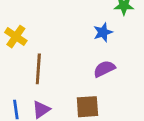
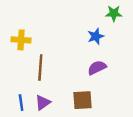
yellow cross: (16, 37) -> (21, 40), turned -30

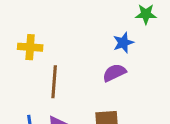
purple semicircle: (97, 68) -> (114, 73), moved

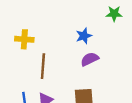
blue star: (123, 43) -> (84, 36), moved

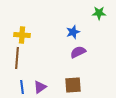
brown line: (43, 66) -> (17, 58), moved

